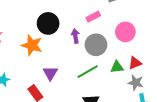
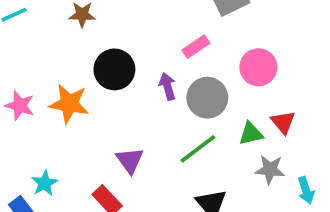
orange star: (32, 45) -> (69, 104), moved
red triangle: (135, 63) -> (283, 122), turned -40
gray star: (136, 83) -> (270, 170), moved

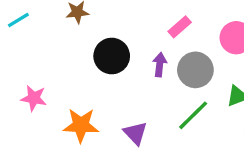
purple arrow: (168, 86) -> (160, 65), turned 30
orange star: (69, 104) -> (81, 125), moved

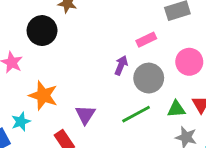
black circle: (112, 56) -> (42, 31), moved

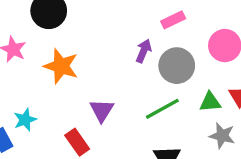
orange star: (43, 95) -> (61, 66), moved

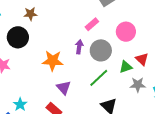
orange star: (61, 66) -> (53, 61), moved

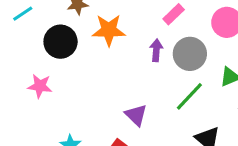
orange star: (53, 61) -> (109, 30), moved

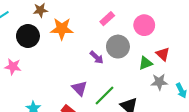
purple arrow: (156, 50) -> (97, 57), moved, turned 128
green line: (189, 96) -> (105, 96), moved

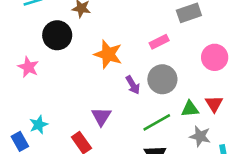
pink circle: (144, 25) -> (215, 57), moved
orange star: (62, 29) -> (108, 54), moved
green line: (105, 96) -> (157, 122), moved

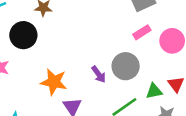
pink rectangle: (159, 42) -> (142, 32), moved
orange star: (108, 54) -> (54, 82), moved

